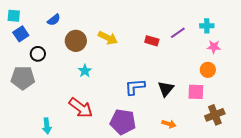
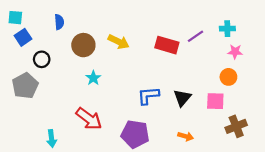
blue semicircle: (54, 20) -> (59, 22), turned -56
red rectangle: (152, 41) -> (167, 45), size x1.5
gray pentagon: (23, 78) -> (25, 86), turned -30

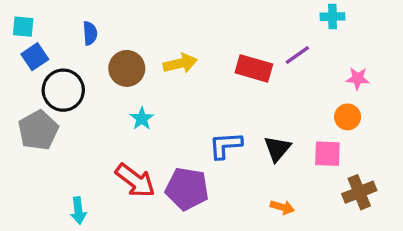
cyan cross: (227, 29) -> (332, 17), moved
yellow arrow: (119, 42) -> (180, 63), turned -40
black circle: (42, 59) -> (63, 90), size x1.6
purple pentagon: (135, 134) -> (187, 189), moved

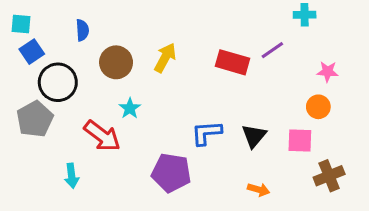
yellow arrow: (180, 63) -> (165, 58), turned -48
red arrow: (135, 180) -> (102, 136), moved
cyan arrow: (78, 211) -> (72, 176), moved

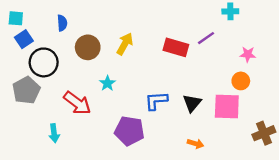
cyan star: (130, 108) -> (107, 83), moved
pink square: (300, 141) -> (227, 106), size x1.4
brown cross: (329, 176) -> (264, 133), moved

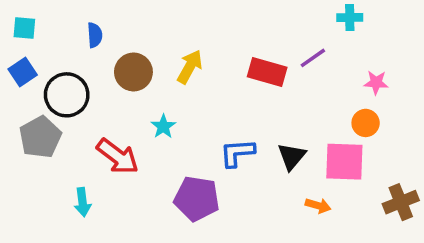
blue square: (24, 39) -> (23, 72), moved
orange arrow: (196, 144) -> (318, 206), moved

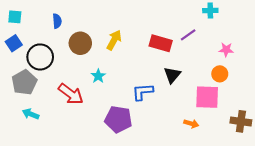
black triangle: (292, 156) -> (172, 75), moved
cyan arrow: (82, 202) -> (31, 114), moved, turned 119
brown cross: (401, 202) -> (241, 121), turned 30

